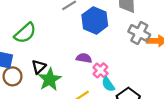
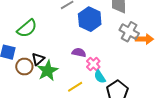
brown circle: (12, 76) -> (24, 67), moved

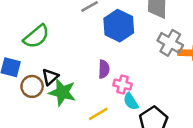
purple semicircle: (79, 52) -> (104, 69), turned 80
pink cross: (93, 64) -> (123, 85), turned -32
green star: (48, 71) -> (62, 92), turned -30

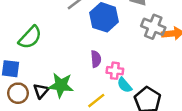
black triangle: (50, 77) -> (41, 91), moved
brown circle: (32, 86) -> (18, 93), moved

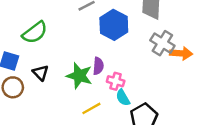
green star: (61, 85) -> (79, 76), moved
black triangle: (41, 91) -> (41, 73), moved, turned -35

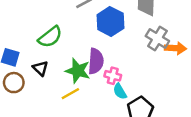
green semicircle: (35, 33) -> (50, 37), moved
purple semicircle: (98, 66) -> (96, 61), size x1.5
yellow line: (91, 108) -> (70, 94), moved

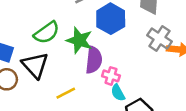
black triangle: (40, 68) -> (35, 65), size x1.6
green star: (78, 71) -> (79, 40), moved

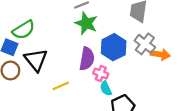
blue hexagon: (111, 19) -> (114, 47), moved
green semicircle: (47, 33) -> (24, 30), moved
green star: (79, 40) -> (86, 23), moved

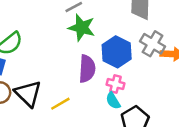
black triangle: (36, 60) -> (28, 94), moved
pink cross: (101, 74) -> (115, 84), moved

